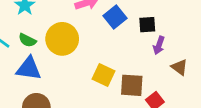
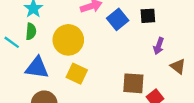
black square: (147, 25) -> (148, 16), moved
green semicircle: (27, 40) -> (31, 31), moved, turned -112
yellow square: (103, 75) -> (77, 74), moved

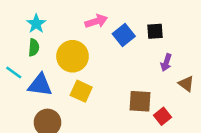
cyan line: (12, 42) -> (14, 72), moved

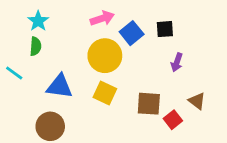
yellow circle: (72, 56) -> (105, 56), moved
brown triangle: (186, 84) -> (197, 101), moved
blue triangle: (40, 85) -> (60, 86), moved
yellow square: (81, 91) -> (105, 93), moved

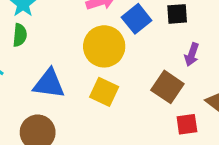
brown square: (149, 104) -> (167, 87), moved, turned 30
red square: (173, 120) -> (187, 124), turned 30

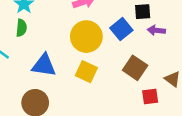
blue square: (137, 19) -> (121, 29), moved
purple arrow: (192, 55) -> (156, 30), moved, turned 77

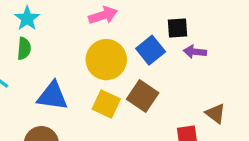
brown square: (135, 68) -> (143, 96), moved

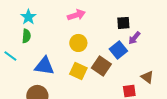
blue square: (151, 50) -> (118, 50), moved
purple arrow: (195, 52) -> (134, 38), turned -56
yellow circle: (106, 60) -> (78, 43), size x0.7

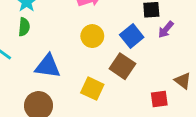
blue square: (118, 50) -> (132, 36), moved
yellow square: (78, 71) -> (92, 89), moved

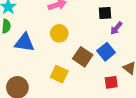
blue square: (132, 36) -> (106, 52), moved
blue triangle: (48, 66) -> (25, 43), moved

